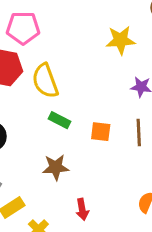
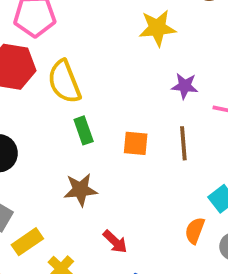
green rectangle: (60, 120) -> (84, 130), turned 45
red arrow: (82, 209) -> (115, 242), turned -35

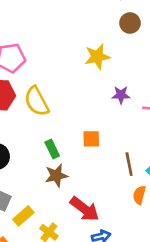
green rectangle: (84, 130) -> (52, 149), moved
brown line: (183, 143) -> (129, 164), moved
red arrow: (115, 242) -> (85, 209), size x1.6

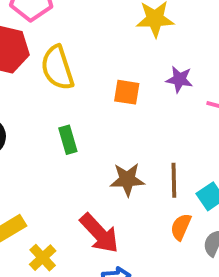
orange square: (91, 139) -> (127, 92), moved
brown star: (56, 176) -> (127, 179), moved

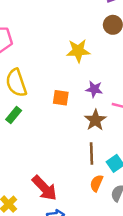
green rectangle: (68, 140) -> (14, 115), moved, turned 56
brown star: (127, 179) -> (95, 120), moved, turned -30

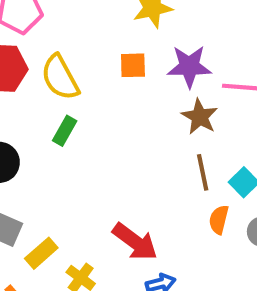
purple star: (94, 89) -> (189, 66), size x1.5
orange square: (61, 98) -> (133, 65), moved

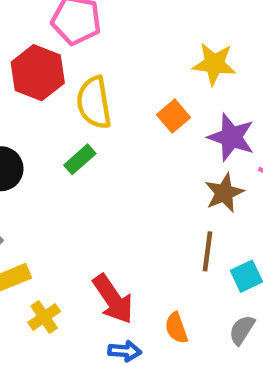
orange square: (133, 65) -> (174, 116), turned 32
orange semicircle: (219, 220) -> (176, 328), moved, turned -52

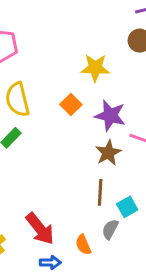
gray semicircle: (242, 330) -> (110, 229), moved

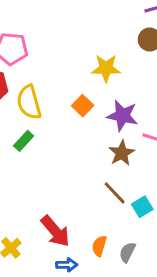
brown line: (100, 192) -> (115, 193), turned -45
gray semicircle: (110, 229) -> (127, 252), moved
orange semicircle: (83, 245) -> (99, 246), turned 42

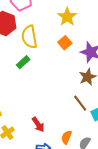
yellow star: (106, 68) -> (67, 17), moved, turned 30
red arrow: (55, 231) -> (38, 124), size x0.7

